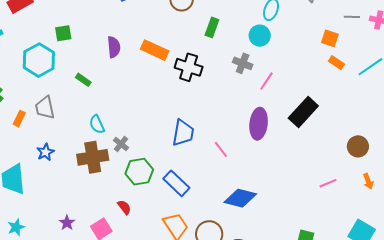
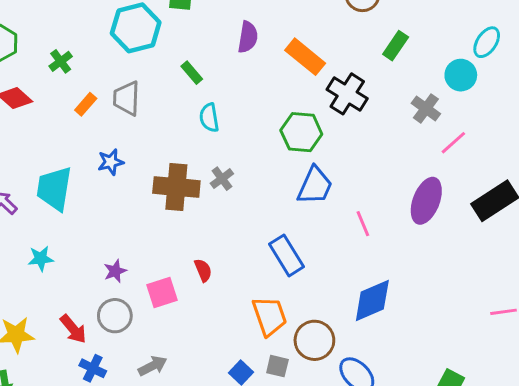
cyan semicircle: (97, 124) -> (209, 118), moved
green hexagon: (139, 172) -> (301, 132), moved
blue diamond: (240, 198) -> (372, 301), turned -52

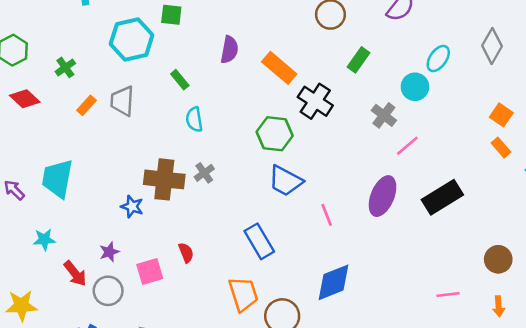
blue star: (111, 162) -> (132, 207), moved, turned 30
blue trapezoid: (315, 186) -> (285, 181), turned 93
red arrow: (73, 329) -> (75, 273), moved

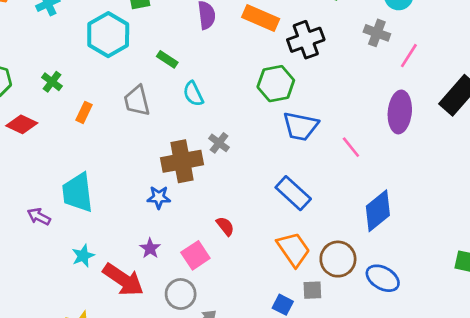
gray trapezoid: (122, 101) -> (137, 101), moved
black cross: (315, 101) -> (306, 40), turned -36
red arrow: (75, 273) -> (123, 280), size x1.5
gray circle: (108, 291) -> (181, 294), moved

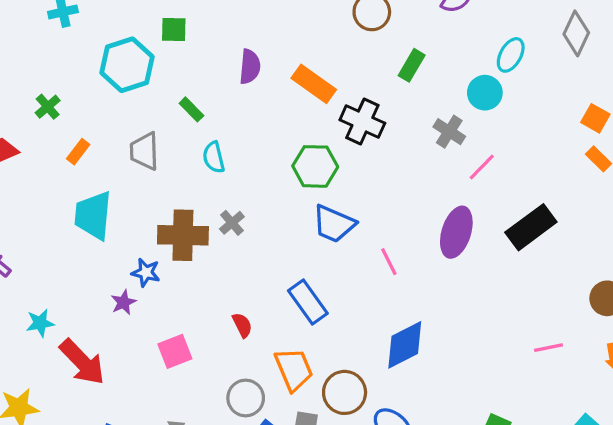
black cross: (306, 40) -> (362, 122), turned 32
cyan trapezoid: (78, 192) -> (93, 215), moved
red semicircle: (225, 226) -> (242, 325), moved
purple star: (150, 248) -> (124, 302), moved
gray circle: (181, 294) -> (246, 398), moved

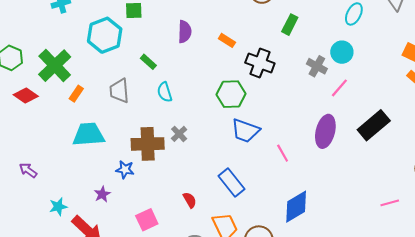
orange rectangle: (314, 84) -> (227, 40), size x0.6
cyan circle: (485, 93) -> (342, 52), moved
green cross: (48, 107) -> (55, 66), size x2.0
cyan trapezoid: (93, 215) -> (89, 134), turned 84
purple star: (124, 302) -> (102, 194), moved

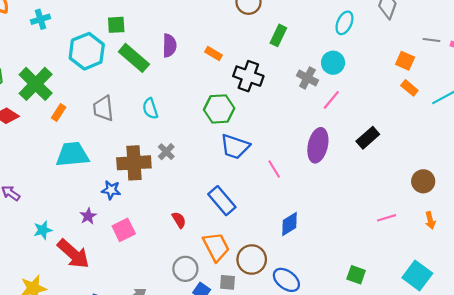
green rectangle: (148, 62) -> (134, 58), moved, size x1.8
black rectangle: (374, 125) -> (368, 138), size x0.7
blue diamond: (296, 207) -> (290, 224), size x0.7
pink square: (147, 220) -> (124, 230), moved

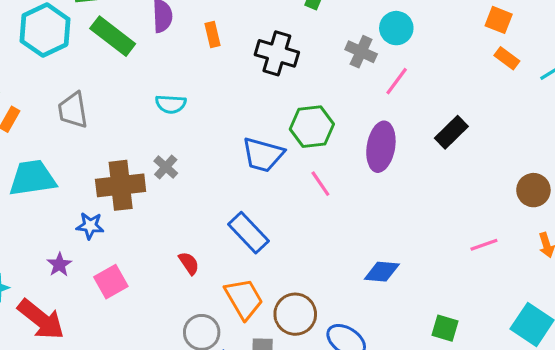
orange rectangle: (214, 53) -> (213, 35), moved, turned 49
cyan semicircle: (150, 109) -> (171, 104), moved, turned -65
green hexagon: (219, 109) -> (312, 127), moved
blue diamond: (290, 224) -> (382, 272), moved, turned 40

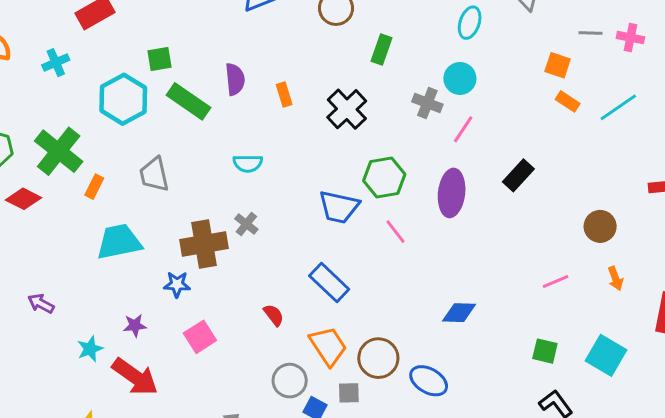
black cross: (277, 53) -> (347, 109), turned 33
purple star: (59, 265) -> (135, 325), moved, turned 30
green square: (445, 328) -> (545, 351), moved

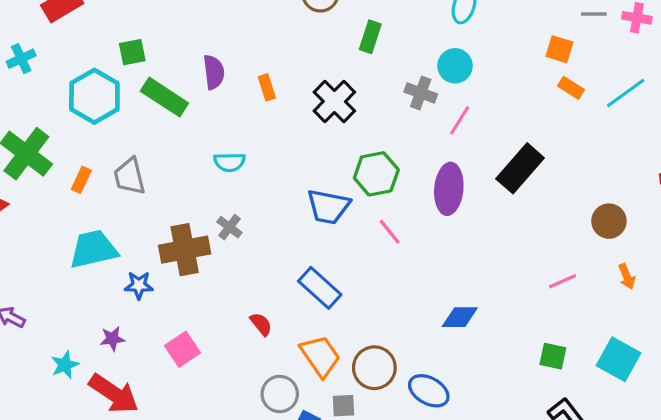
black rectangle: (518, 175) -> (520, 168), size x1.4
orange rectangle: (94, 187) -> (81, 180), moved
blue star: (177, 284) -> (139, 285), moved

